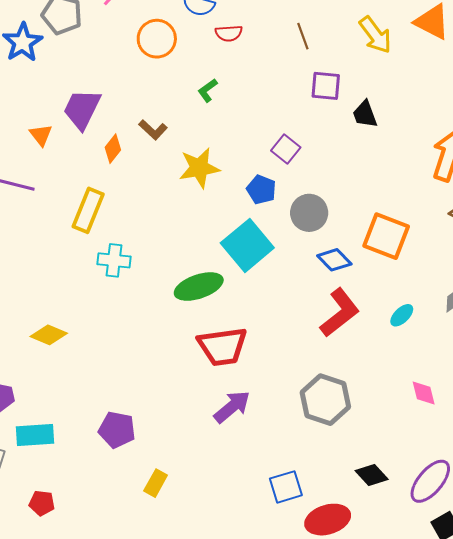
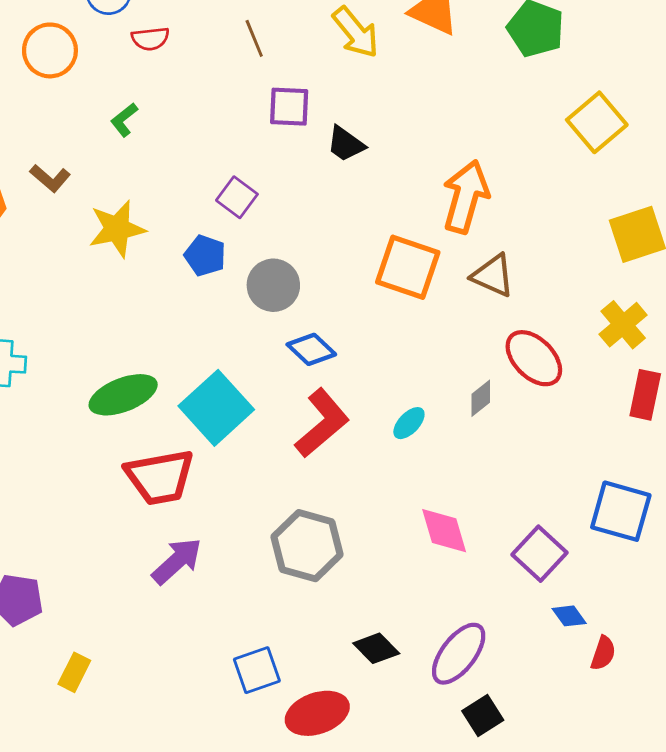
black trapezoid: (365, 114) -> (346, 144), turned -32
orange square: (386, 236) -> (408, 267), moved
cyan square: (247, 245) -> (216, 408), moved
pink diamond: (424, 393) -> (444, 531), size x1.4

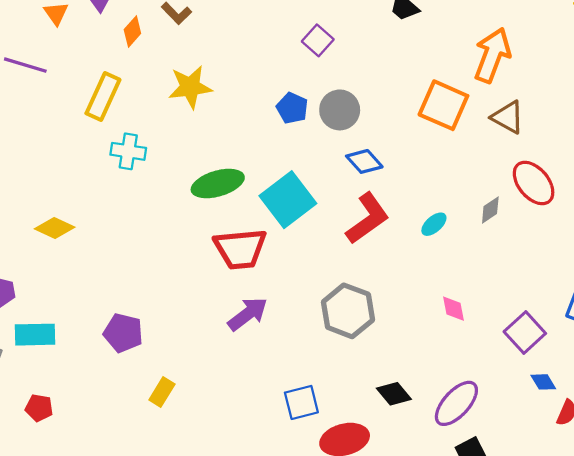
yellow star: (117, 229) -> (190, 87), moved
blue pentagon: (205, 256) -> (292, 108), moved
pink diamond: (444, 531) -> (454, 309), size x0.7

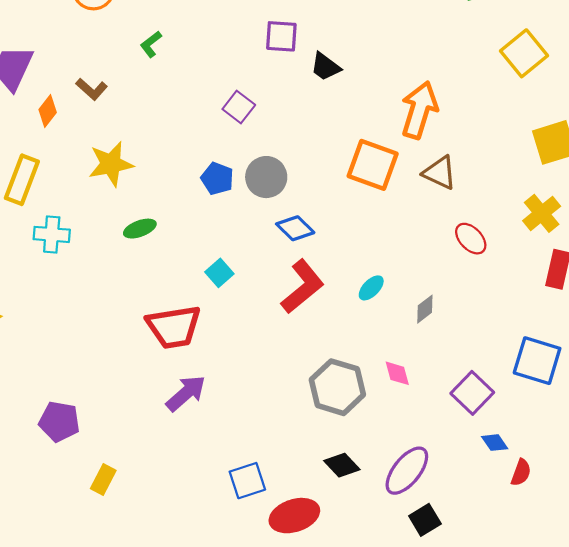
green ellipse: (218, 183) -> (140, 229), moved, size x0.6
red ellipse: (534, 183) -> (471, 239), size x0.7
cyan square: (288, 200) -> (219, 273), size x0.5
gray diamond: (490, 210) -> (425, 309), moved
gray hexagon: (348, 311) -> (337, 387), moved

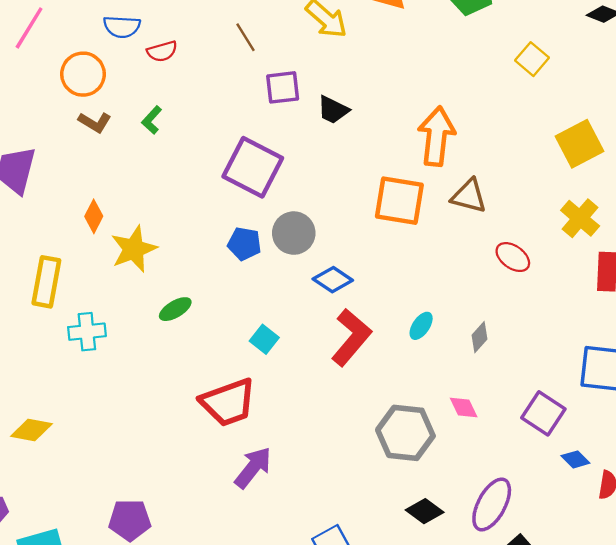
yellow square: (524, 53) -> (532, 59), size x0.7
brown L-shape: (92, 89) -> (95, 122), moved
purple square: (239, 107) -> (253, 167), size x1.8
orange diamond: (48, 111) -> (94, 216), moved

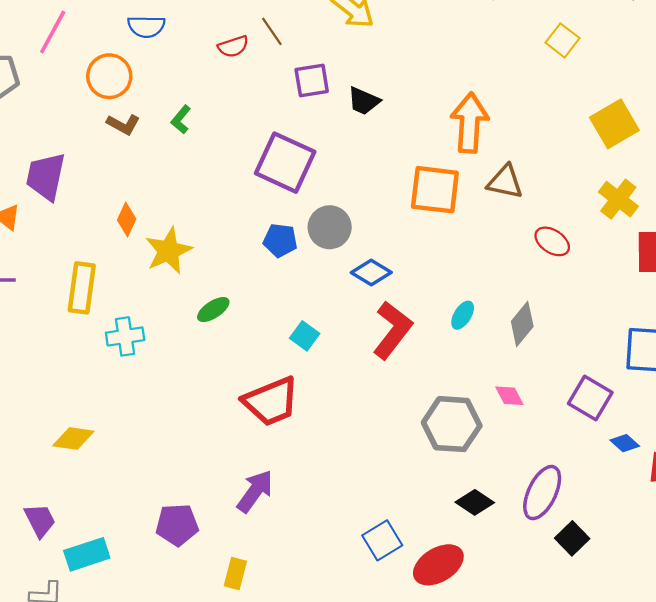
red semicircle: (162, 51) -> (233, 46), moved
gray diamond: (480, 337) -> (522, 324), size x1.4
purple arrow: (253, 468) -> (255, 491), moved

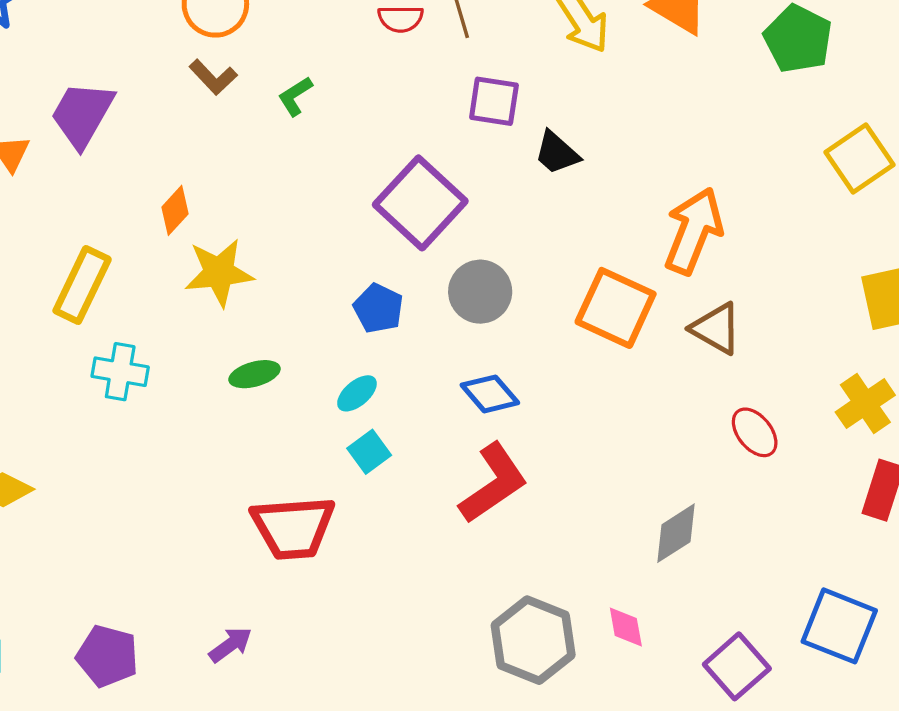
yellow square: (563, 40) -> (859, 159), size x1.4
gray circle: (330, 227) -> (480, 292), moved
cyan ellipse: (463, 315) -> (357, 393), moved
purple arrow: (255, 491) -> (230, 645), size x0.7

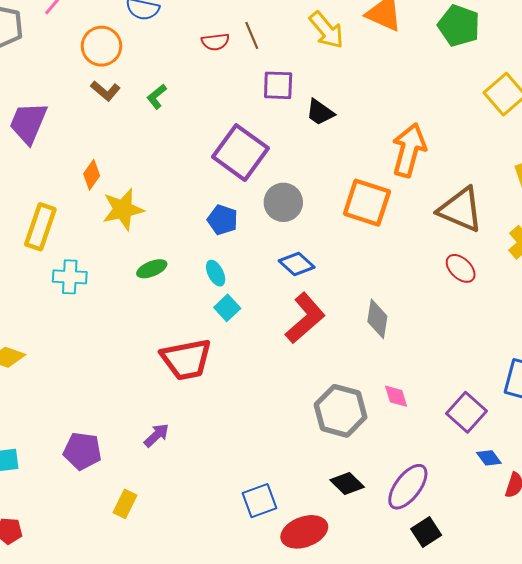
brown triangle: (716, 329) -> (461, 210), moved, size x1.4
cyan ellipse: (357, 393) -> (216, 273), turned -70
gray diamond: (676, 533) -> (377, 319), moved, turned -42

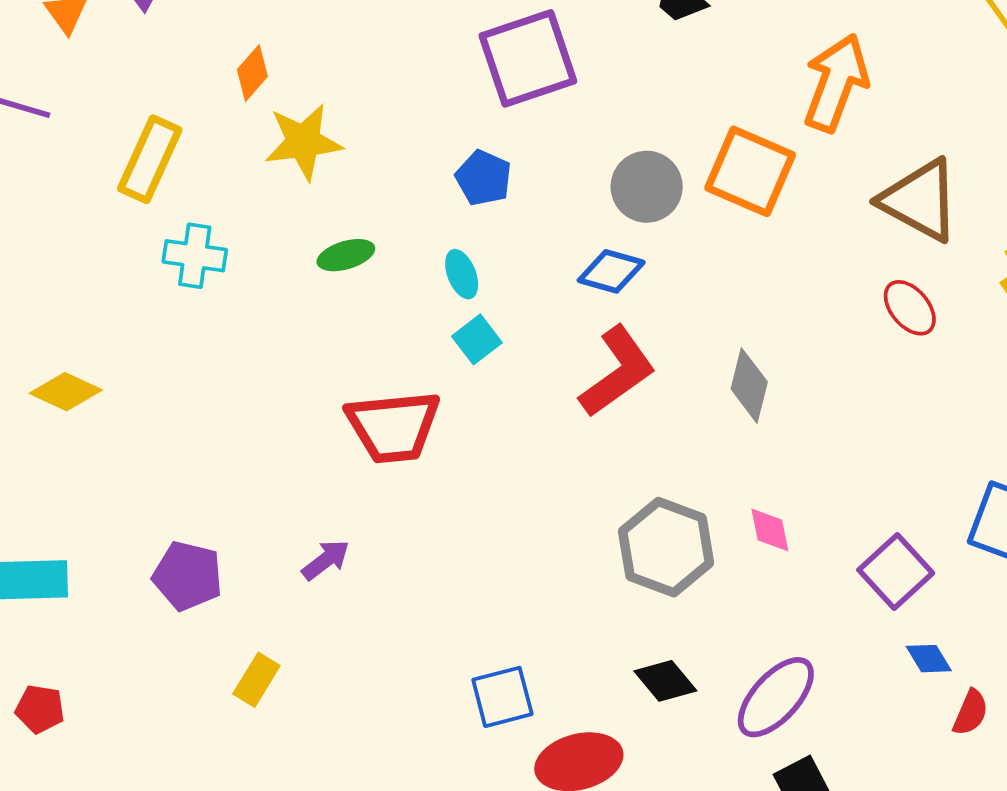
purple square: (240, 153) -> (528, 58), turned 30
gray circle: (283, 202) -> (647, 187), moved
blue diamond: (297, 264) -> (611, 271), turned -32

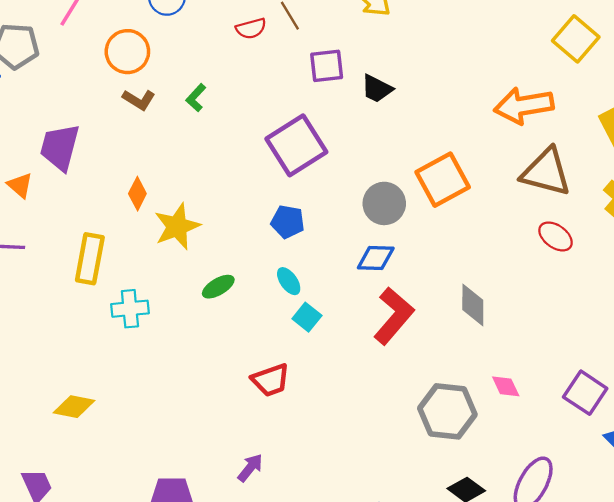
orange arrow: (836, 83) -> (524, 106), moved, turned -106
orange square: (750, 171) -> (443, 180), turned -38
red trapezoid: (393, 427) -> (271, 380), size x0.7

